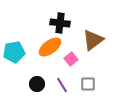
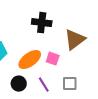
orange ellipse: (50, 47) -> (30, 60), moved
pink square: (71, 59) -> (53, 59), turned -32

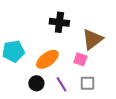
pink square: (53, 59) -> (80, 59), moved

